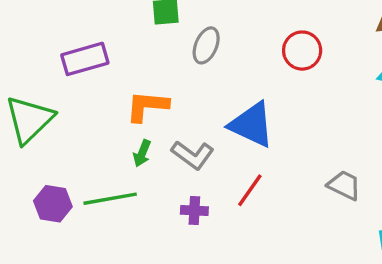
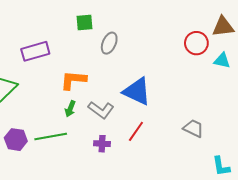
red circle: (302, 51) -> (196, 43), moved

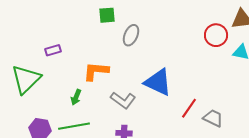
purple rectangle: (35, 51) -> (53, 50), moved, size x0.6
green arrow: (70, 109) -> (76, 97), moved
red line: (136, 131) -> (189, 108), moved

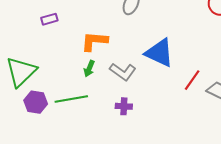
green triangle: (26, 79) -> (21, 72), moved
green arrow: (76, 97) -> (89, 69), moved

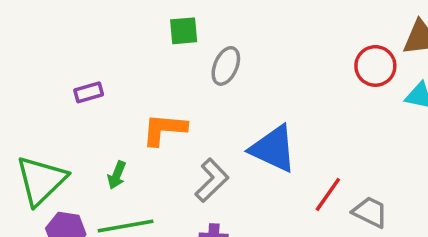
green arrow: (89, 69) -> (117, 175), moved
gray L-shape: (123, 72) -> (212, 180), turned -80

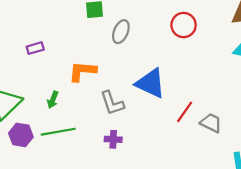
red circle: (375, 66) -> (184, 25), moved
gray L-shape: (212, 180) -> (112, 103), turned 116

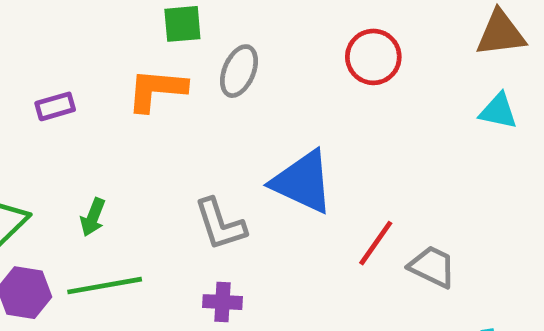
orange L-shape: (82, 71) -> (157, 90), moved

